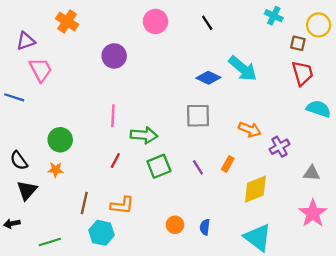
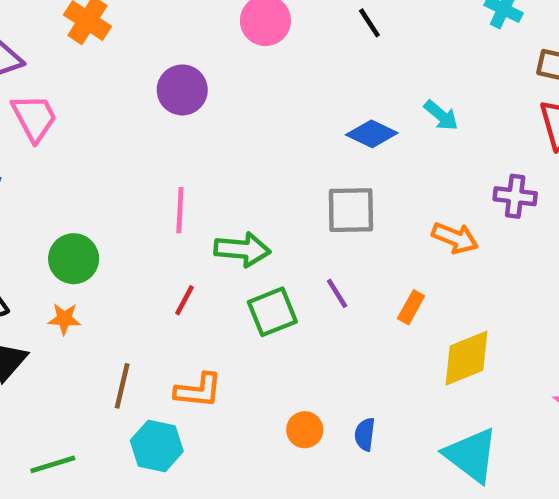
cyan arrow: (243, 69) -> (441, 115), size x0.6
purple cross: (280, 147) -> (515, 196), moved, turned 36
purple line: (198, 167) -> (337, 293), moved

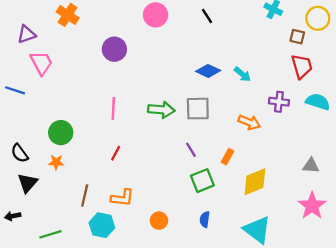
cyan arrow: (441, 115) -> (242, 74), moved
green arrow: (242, 249) -> (161, 110), moved
green square: (272, 312) -> (202, 181), moved
orange circle: (305, 430) -> (159, 221), moved

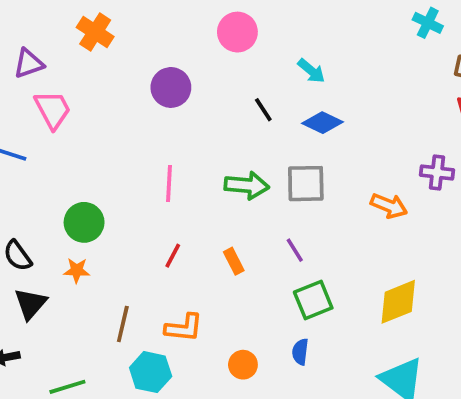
black line: (207, 16) -> (263, 110), moved
cyan arrow: (242, 74) -> (311, 71), moved
orange rectangle: (228, 157) -> (234, 261), moved, turned -56
blue semicircle: (205, 219) -> (300, 352), moved

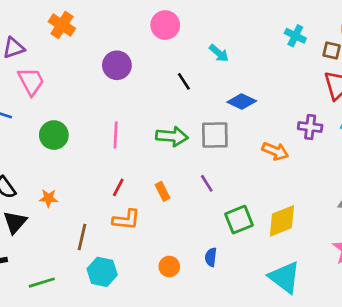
cyan cross: (428, 23) -> (295, 36), moved
blue diamond: (322, 123) -> (242, 101), moved
green circle: (84, 222) -> (54, 135), moved
green square: (313, 300) -> (239, 220), moved
orange L-shape: (184, 328) -> (126, 220), moved

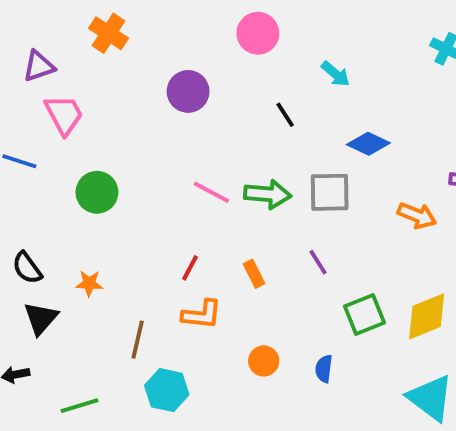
pink line: (116, 135) -> (211, 192), moved, turned -65
orange circle: (169, 267) -> (264, 361), moved

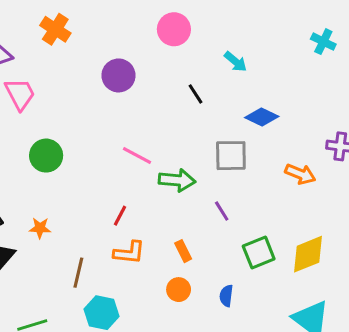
green arrow: (268, 194) -> (177, 180), moved
orange rectangle: (254, 274) -> (183, 251), moved

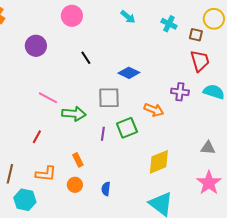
cyan arrow: (236, 62) -> (128, 17), moved
purple line: (222, 211) -> (103, 134), turned 40
orange L-shape: (129, 253) -> (46, 174), moved
green square: (259, 253) -> (127, 128), moved

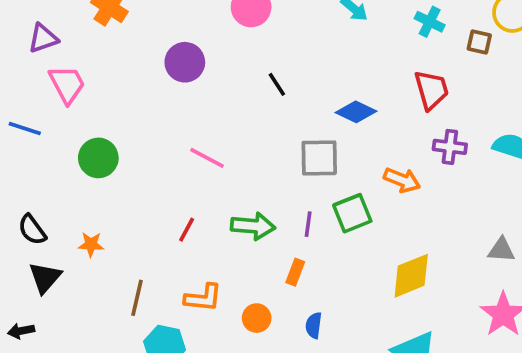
red trapezoid: (200, 61) -> (431, 90), moved
green arrow: (74, 114) -> (253, 226), moved
orange rectangle: (78, 160) -> (295, 272), moved, turned 48

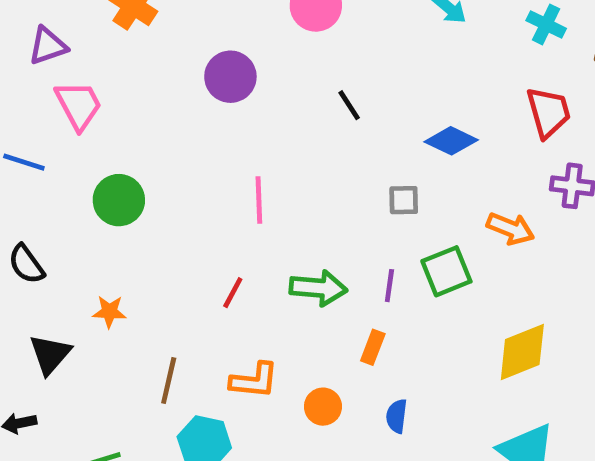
pink line: (207, 158) -> (259, 200), turned 60
gray square: (319, 158) -> (404, 200), size x0.6
black semicircle: (32, 230) -> (26, 264), moved

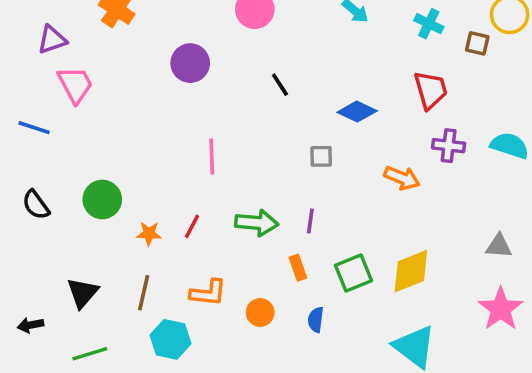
green circle: (119, 200) -> (102, 199), moved
green square: (446, 271) -> (353, 273), moved
orange star: (109, 312) -> (149, 234), moved
orange rectangle: (373, 347) -> (298, 268), turned -40
black triangle: (50, 354) -> (83, 293), moved

